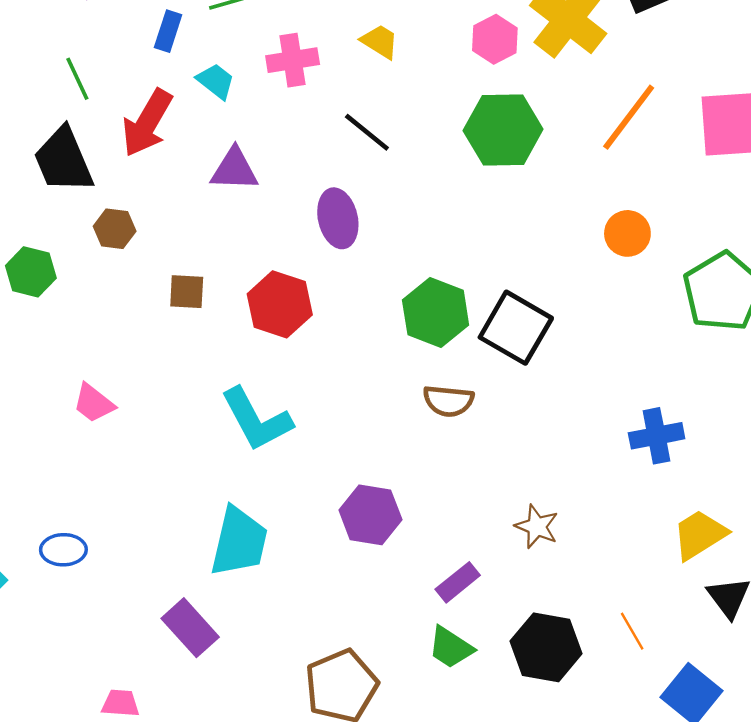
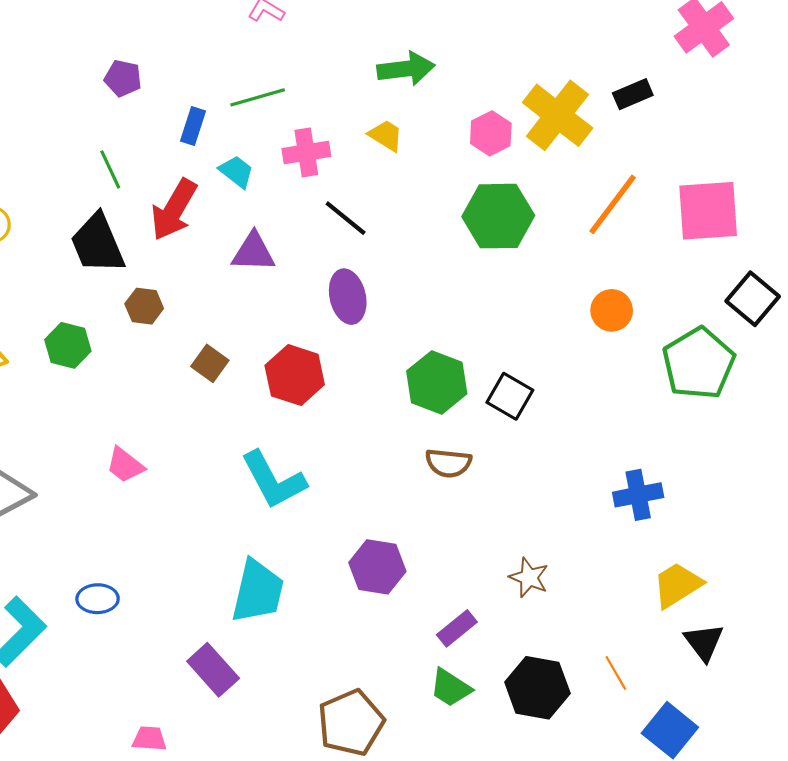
black line: (367, 132) -> (346, 218), moved
brown square: (187, 292) -> (210, 363), turned 33
black square: (516, 328) -> (510, 396), size x0.7

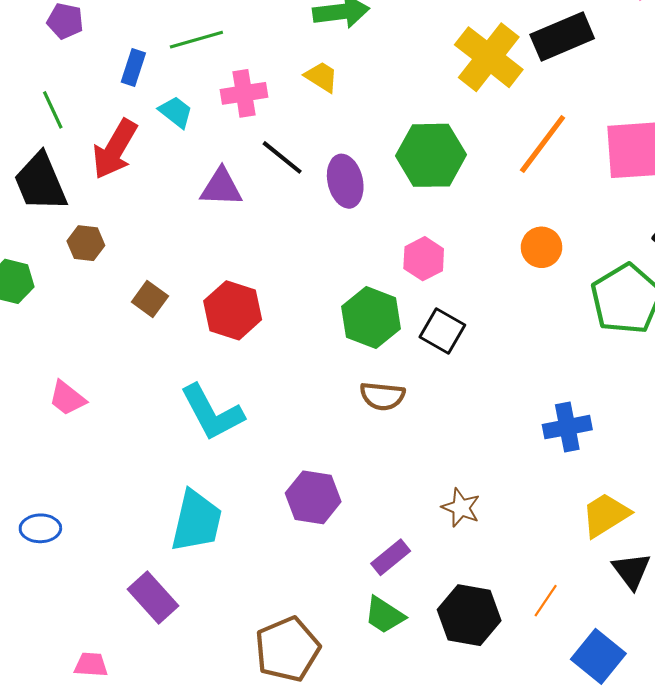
black rectangle: (633, 94) -> (562, 37), size x1.6
pink hexagon: (491, 133) -> (424, 259), moved
purple triangle: (253, 252) -> (221, 187), moved
purple ellipse: (348, 297) -> (345, 181), moved
orange line: (616, 673) -> (546, 601), turned 64

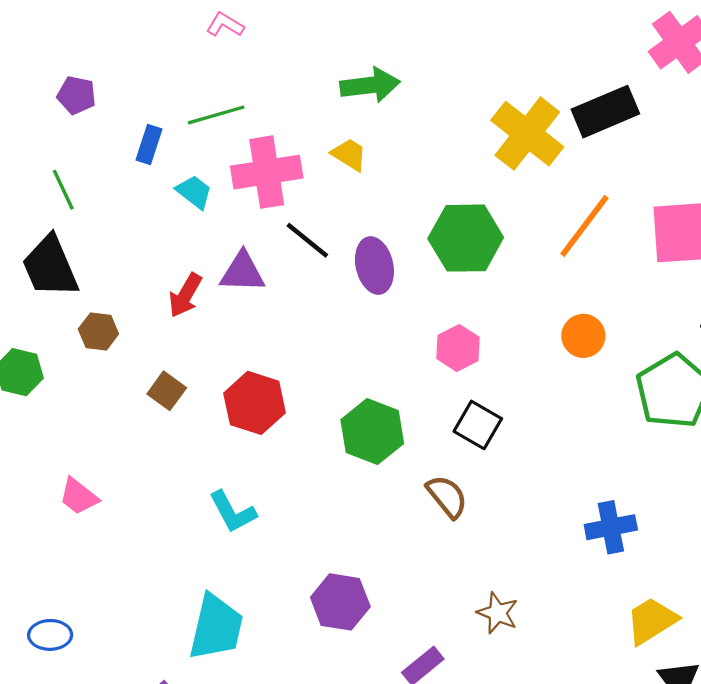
pink cross: (244, 93) -> (267, 172), size x1.4
red arrow: (115, 149) -> (185, 295), moved, size x0.7
green hexagon: (371, 318) -> (372, 432), moved
brown semicircle: (382, 396) -> (447, 496), moved, turned -135
cyan L-shape: (212, 413) -> (233, 512), size x0.7

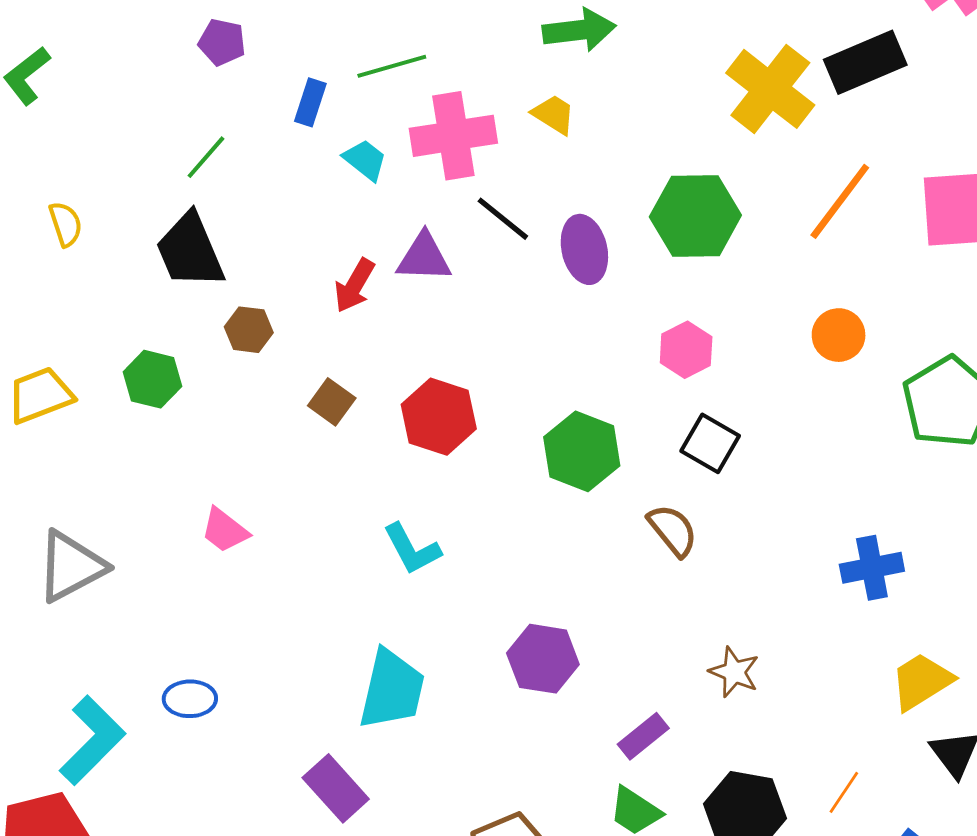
green line: (63, 190) -> (206, 157), turned 66

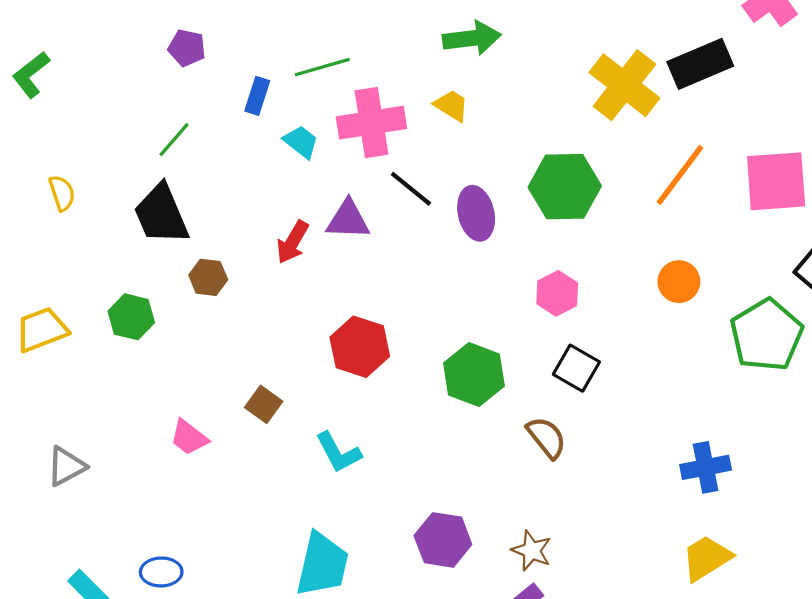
brown square: (332, 402) -> (264, 404), moved
gray triangle: (71, 566) -> (66, 466), size x0.7
brown star: (734, 672) -> (532, 551), moved
yellow trapezoid: (921, 681) -> (707, 558), moved

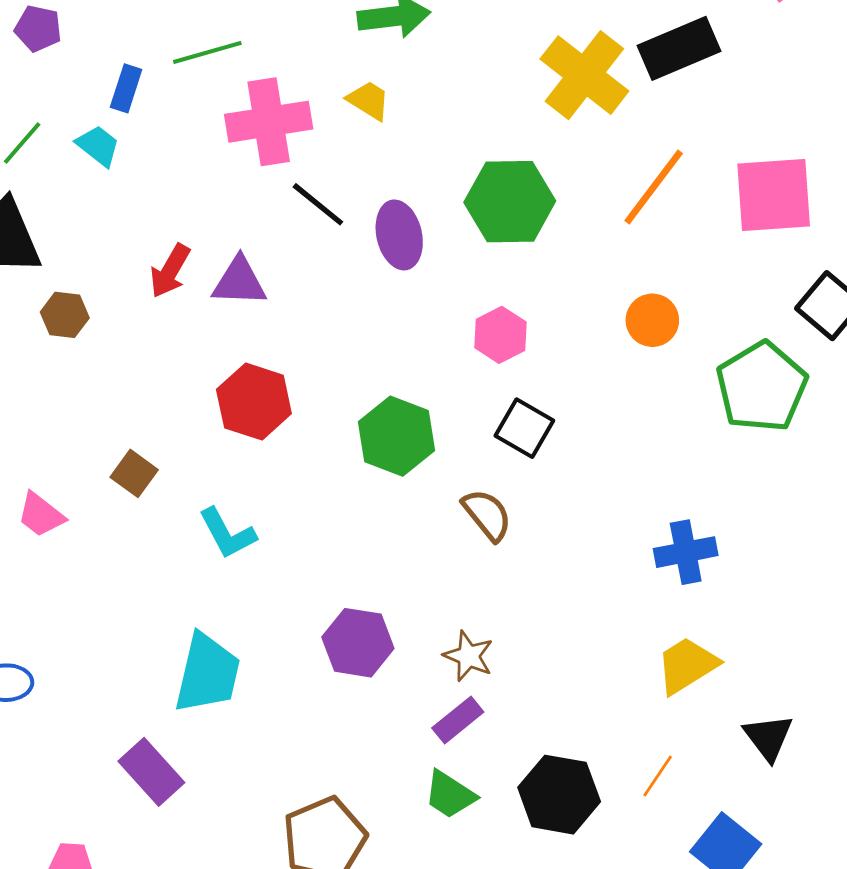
cyan trapezoid: (301, 142) -> (98, 146), moved
purple triangle: (348, 220) -> (239, 282), moved

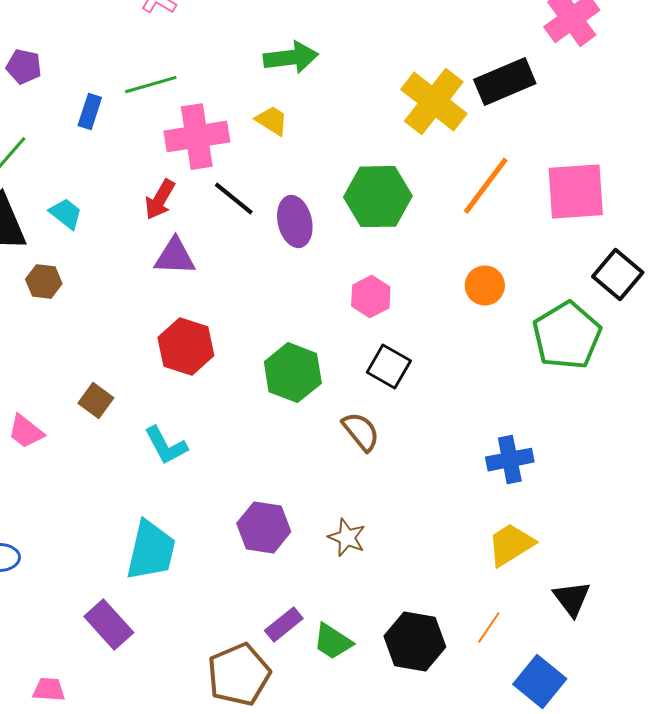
cyan trapezoid: (98, 146) -> (66, 214), moved
red arrow: (170, 271) -> (160, 200), moved
purple rectangle: (458, 720) -> (284, 625), moved

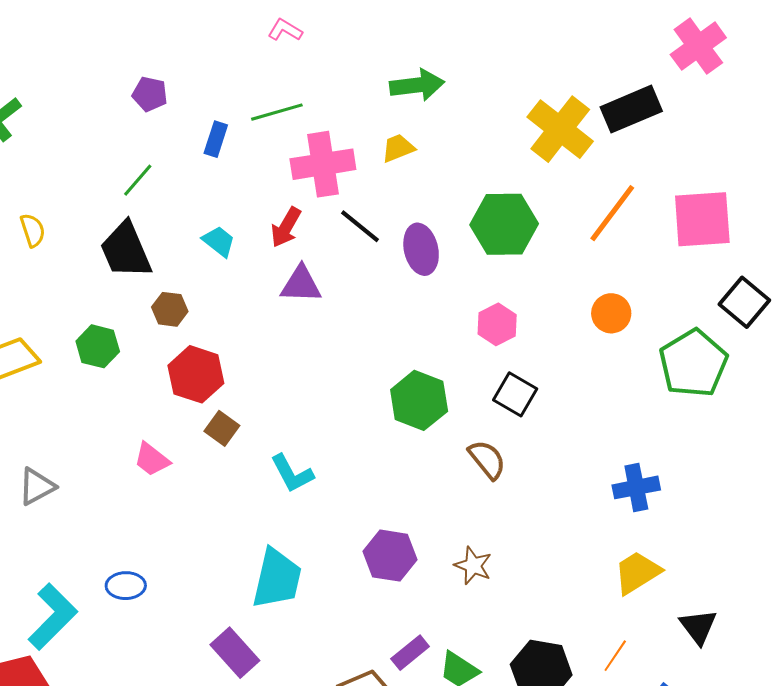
yellow trapezoid: (272, 121) -> (398, 148), turned -54
cyan trapezoid: (66, 214) -> (219, 241), moved
red hexagon: (186, 347) -> (196, 374), moved

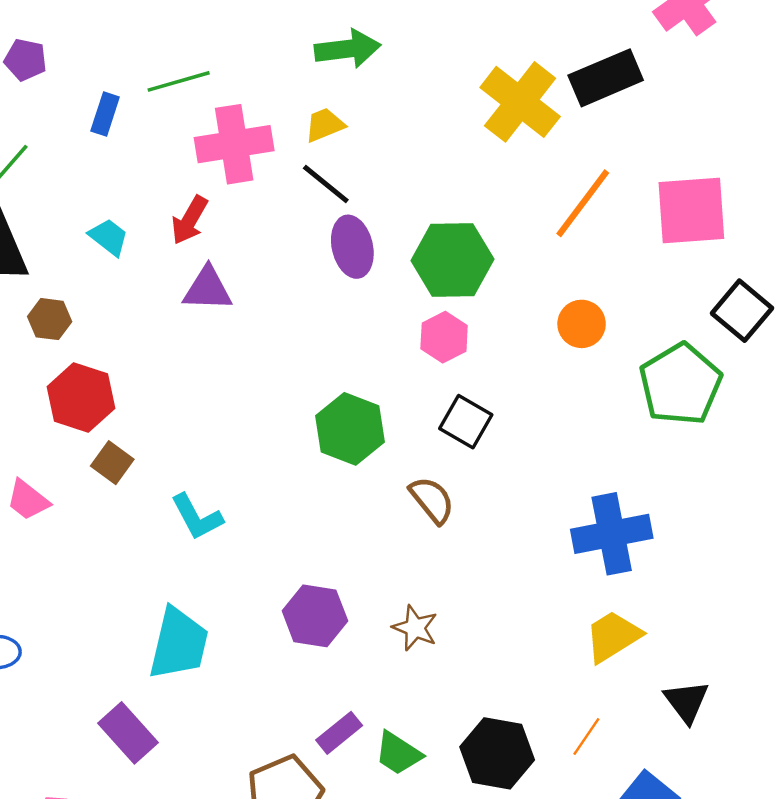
green hexagon: (504, 224) -> (452, 260), moved
black line: (360, 226) -> (326, 184), moved
blue cross: (636, 487) -> (612, 534), size x1.4

